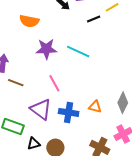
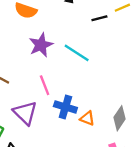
purple star: (46, 49) -> (41, 45), turned -30
blue cross: (69, 112) -> (65, 107), moved

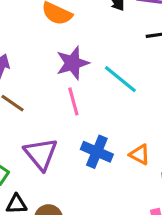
pink line: (45, 85) -> (73, 101), moved
orange triangle: (87, 118) -> (140, 155), moved

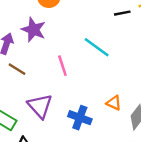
purple star: (73, 63) -> (33, 30), moved, turned -30
blue cross: (97, 152) -> (80, 118), moved

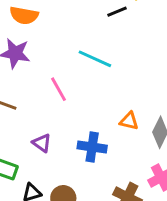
purple triangle: (40, 106) -> (42, 143), size x0.6

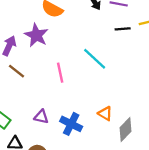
purple triangle: (42, 143) -> (41, 117), moved, turned -42

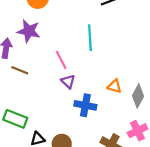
cyan line: (95, 59) -> (90, 38), turned 60
purple triangle: (41, 117) -> (68, 81), moved, turned 48

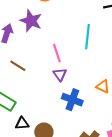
brown line: (20, 70) -> (18, 66), moved

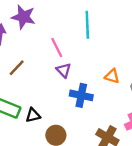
brown line: (18, 66) -> (17, 68), turned -70
black triangle: (22, 123) -> (33, 115), moved

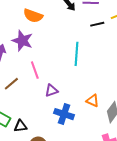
pink line: (57, 48) -> (35, 70), moved
purple triangle: (64, 70) -> (51, 91), turned 48

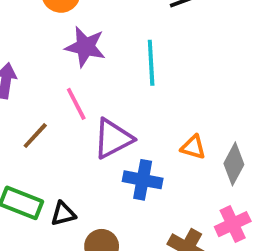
purple star: (22, 41) -> (85, 47), moved
purple triangle: (51, 91) -> (113, 139), size x1.6

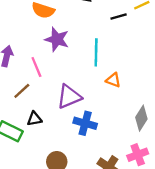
pink line: (76, 104) -> (36, 67), moved
orange triangle: (193, 147) -> (113, 80), moved
black triangle: (63, 214) -> (34, 119), moved

